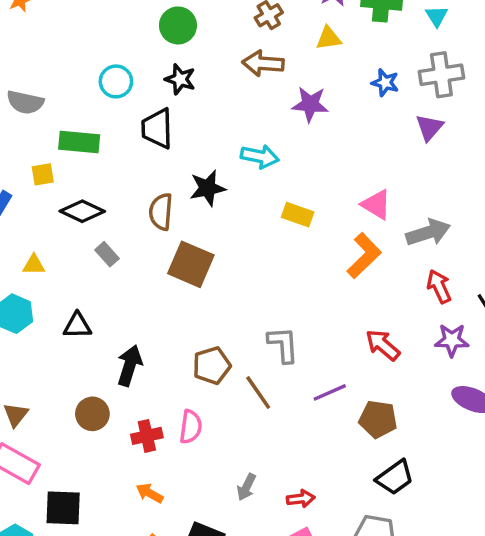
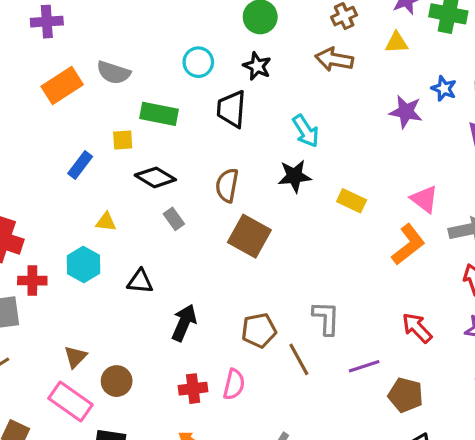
purple star: (310, 104) -> (406, 112), moved
cyan arrow: (260, 156) -> (306, 131), moved, turned 40
black star: (208, 188) -> (295, 176), moved
brown circle: (92, 414) -> (117, 381), moved

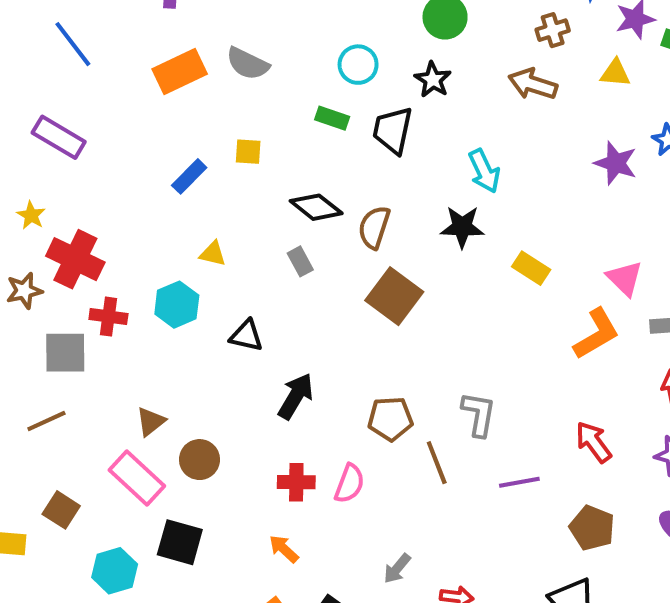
green rectangle: (159, 114) -> (332, 118), moved, size x0.7
black diamond: (155, 177) -> (316, 207), moved
brown pentagon: (406, 395) -> (592, 528), moved

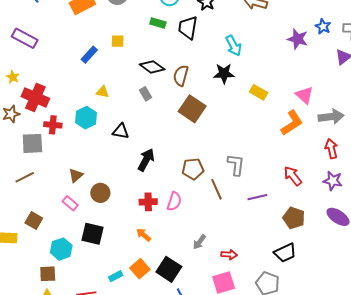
pink rectangle: (137, 478) -> (70, 203), size x0.6

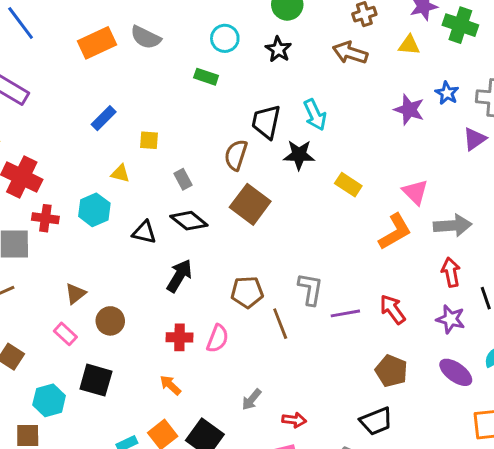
black trapezoid: (188, 28) -> (266, 122), moved
yellow square: (118, 41) -> (149, 140), moved
black diamond: (152, 67) -> (189, 221), moved
purple line: (257, 197) -> (345, 313), moved

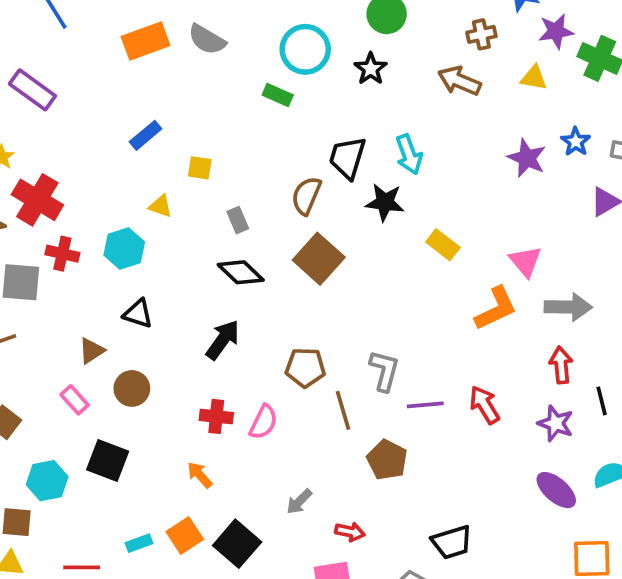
cyan circle: (225, 38) -> (305, 49), size x1.4
black triangle: (144, 232) -> (138, 314), moved
brown pentagon: (391, 371) -> (387, 460), moved

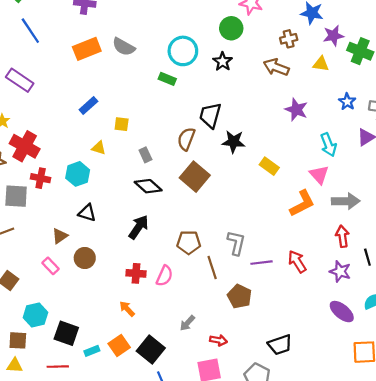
cyan arrow: (409, 154) -> (328, 145), moved
purple star: (527, 158) -> (296, 110), moved
black square: (108, 461) -> (66, 333), moved

